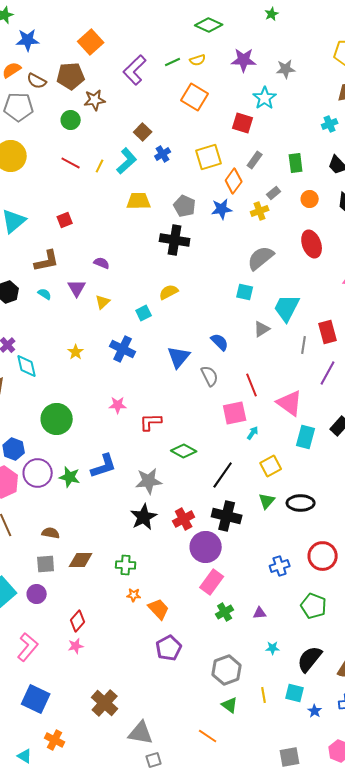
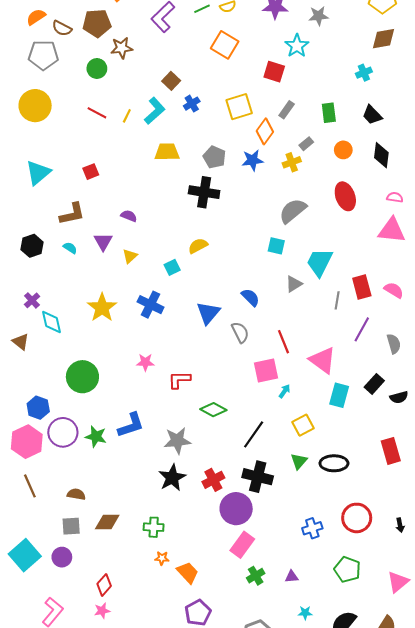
yellow star: (76, 352) -> (102, 308), size x1.8

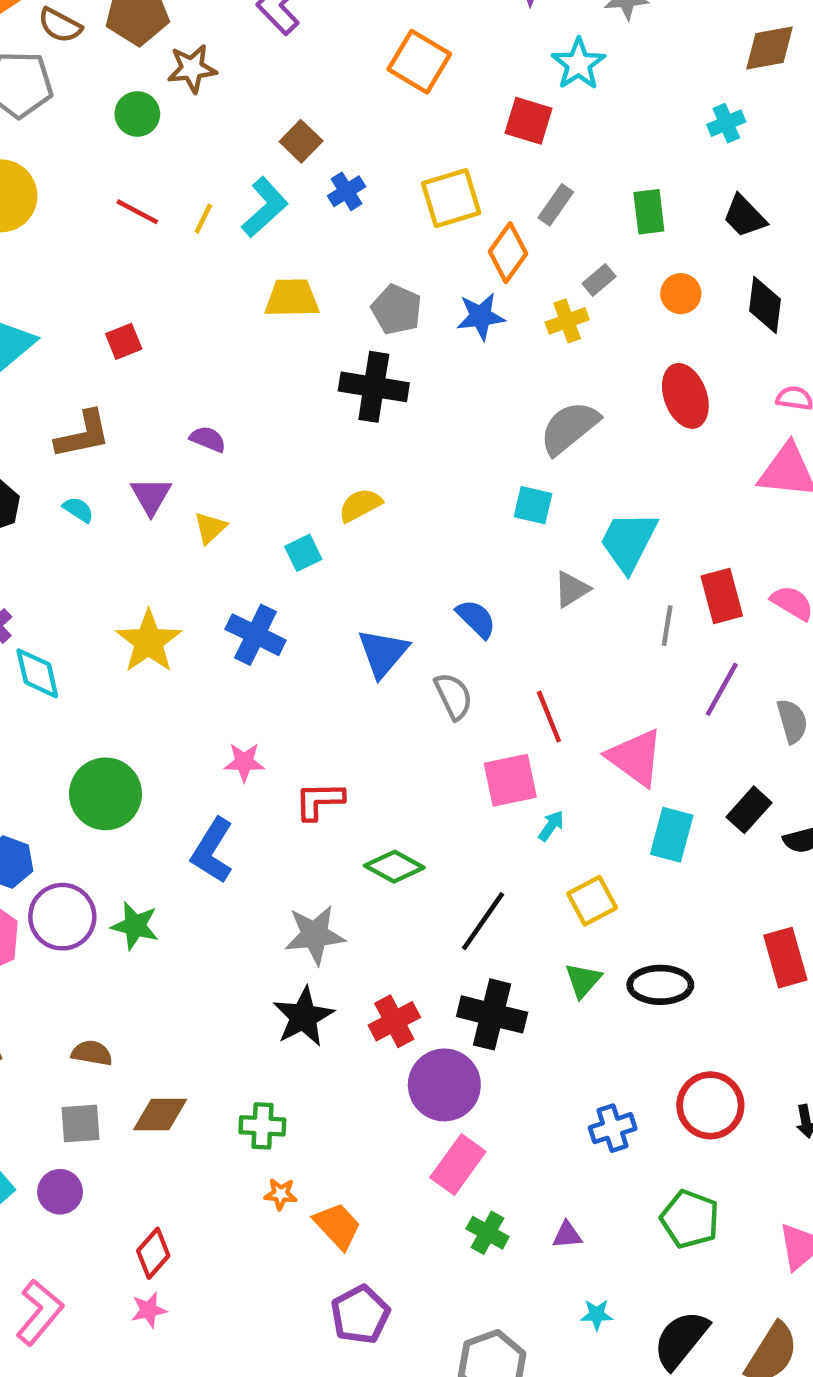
blue L-shape: (131, 425) -> (212, 851), moved, turned 140
green cross: (256, 576) -> (488, 1233), turned -30

